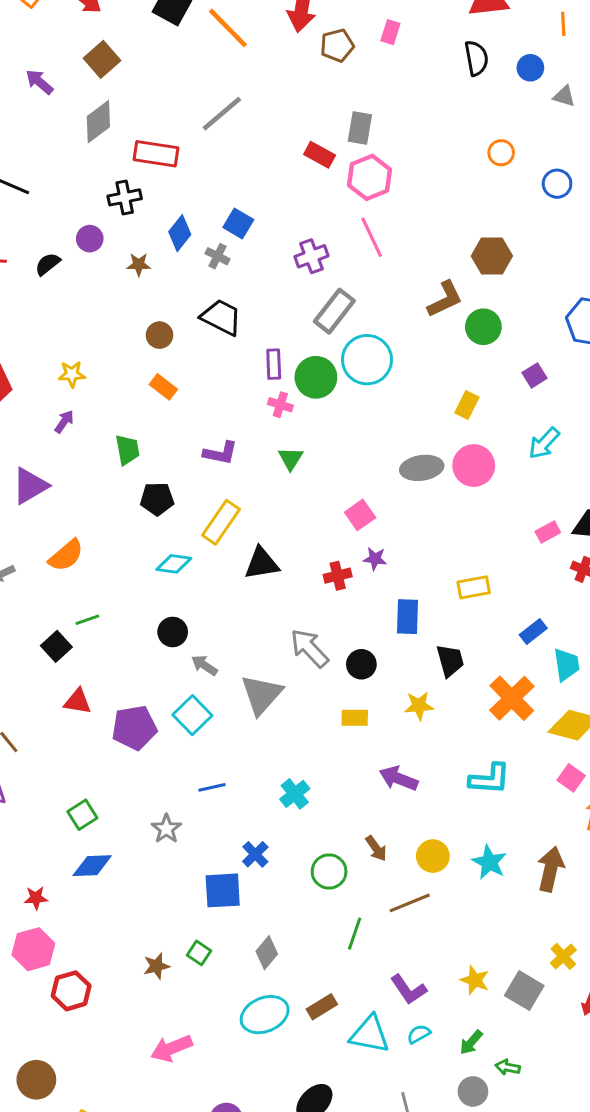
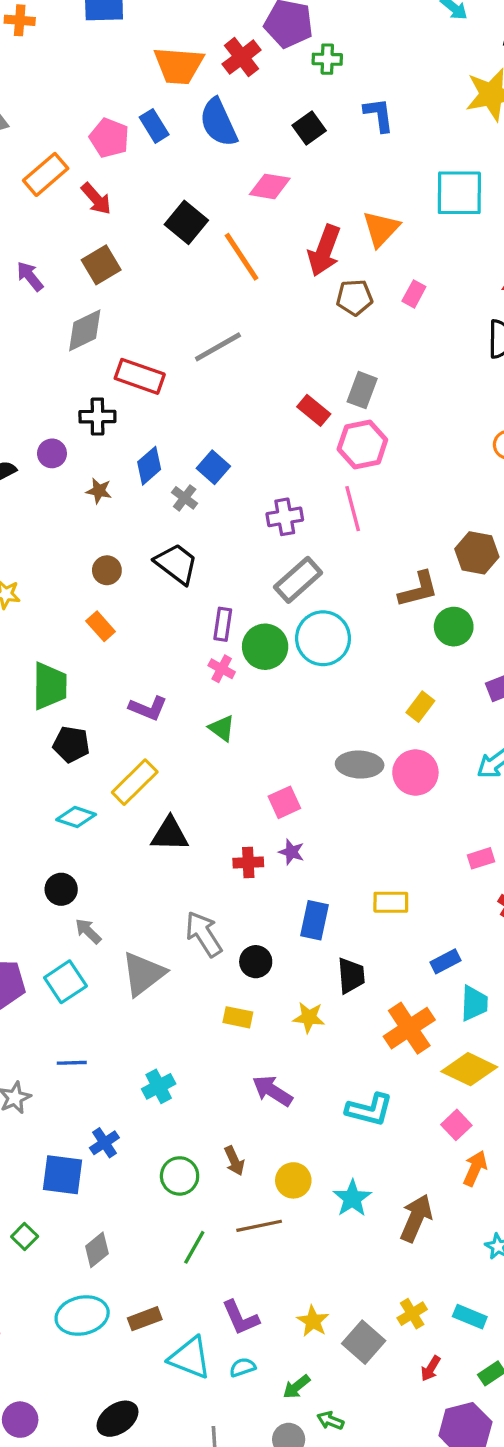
green trapezoid: (127, 450) -> (50, 686), size x1.4
green triangle: (291, 458) -> (222, 728), turned -36

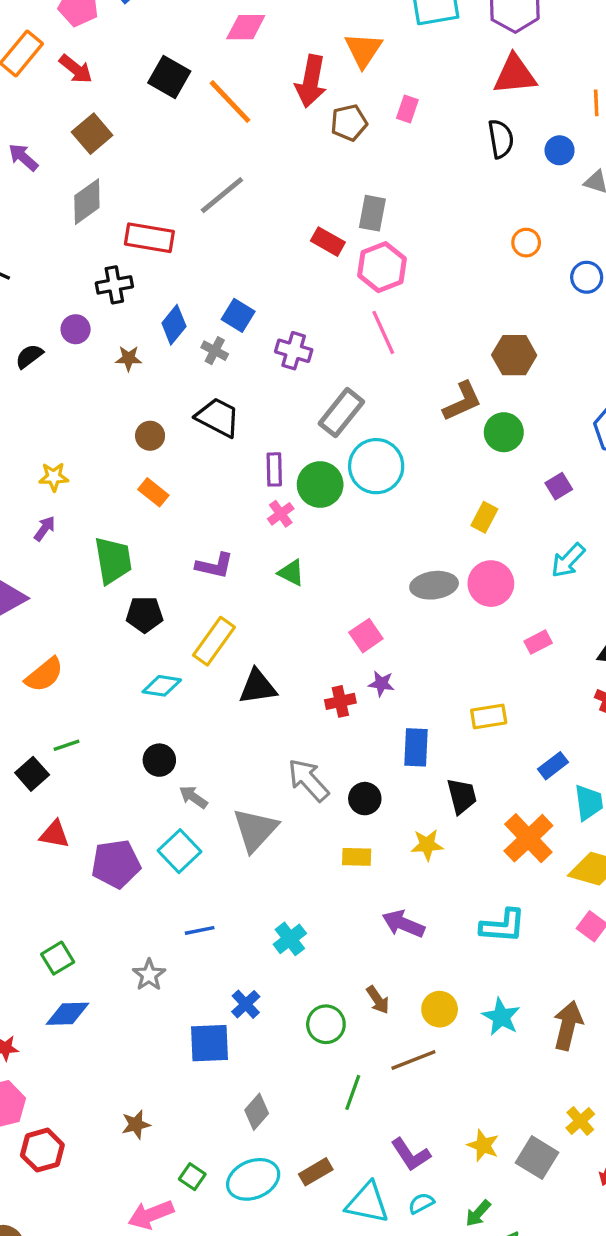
purple cross: (285, 517) -> (294, 351), moved, turned 36
pink cross: (222, 669) -> (281, 514), turned 35
pink rectangle: (481, 858) -> (538, 642), moved
green square: (25, 1237) -> (192, 1177), moved

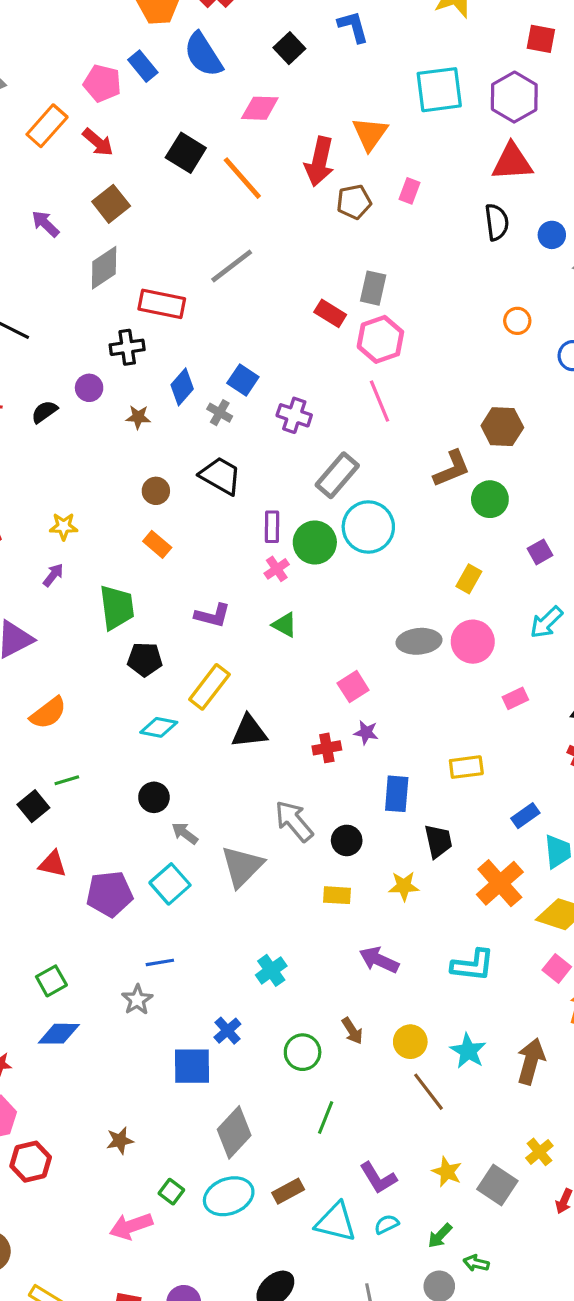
blue line: (200, 930) -> (160, 962), moved
brown line: (413, 1060) -> (429, 1092), moved, turned 72
gray diamond: (257, 1112) -> (234, 1132), size x1.5

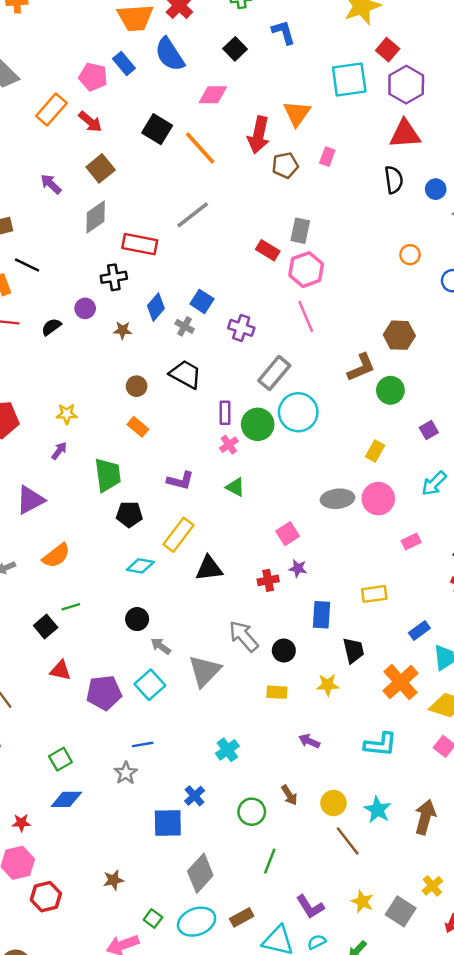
red square: (541, 39) -> (388, 50), moved, turned 30
purple arrow: (379, 960) -> (309, 741), size x0.7

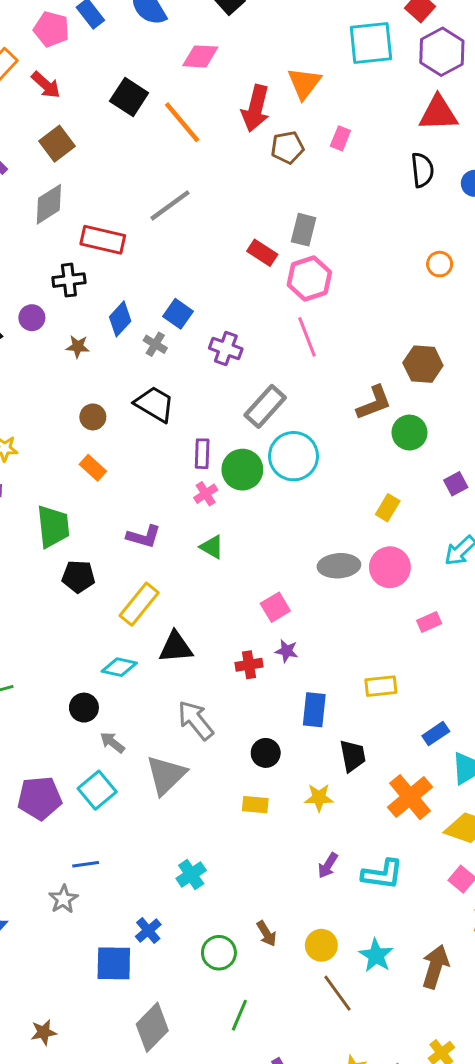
cyan diamond: (140, 566) -> (119, 667), moved
gray arrow: (244, 636) -> (196, 720), moved
purple arrow: (309, 741) -> (328, 866), moved, turned -84

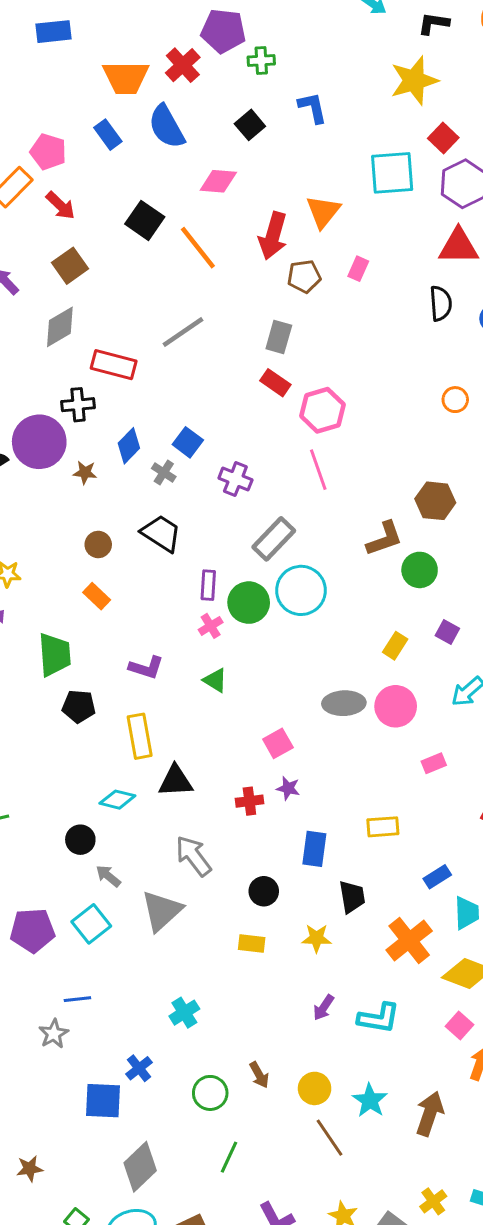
pink pentagon: (51, 29) -> (48, 152), moved
gray rectangle: (304, 230) -> (279, 337), moved
purple circle: (32, 318) -> (39, 442), size x2.0
purple square: (456, 484) -> (447, 632), moved, turned -35
yellow rectangle: (139, 604) -> (140, 736), turned -51

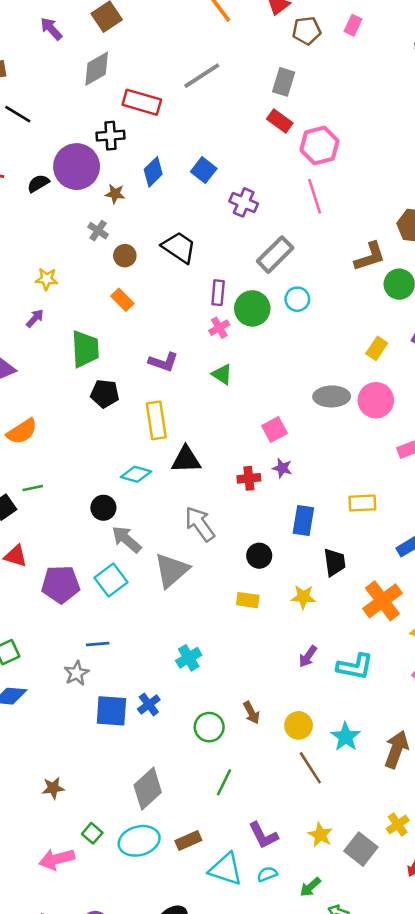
gray cross: (164, 472) -> (98, 231), moved
cyan circle: (301, 590) -> (297, 299), size x0.6
gray arrow: (108, 876) -> (126, 539), size x1.4
blue square: (103, 1101) -> (111, 711), moved

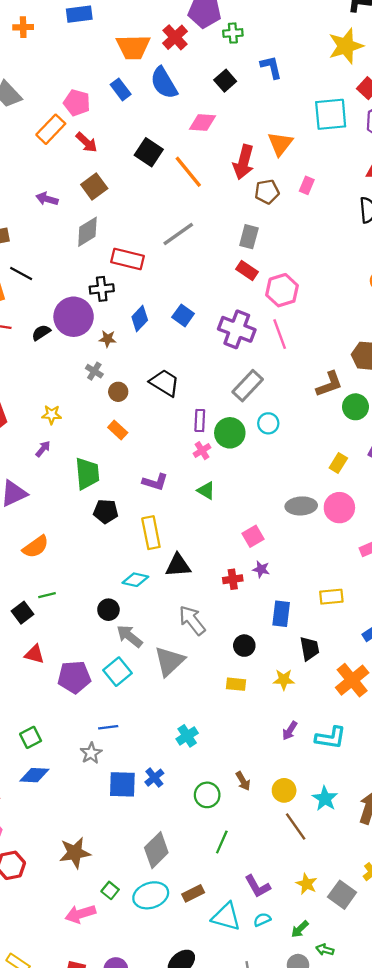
purple arrow: (51, 29) -> (47, 199), turned -30
purple cross: (244, 202) -> (237, 329), moved, size x1.5
brown star: (53, 788) -> (75, 853), size x1.6

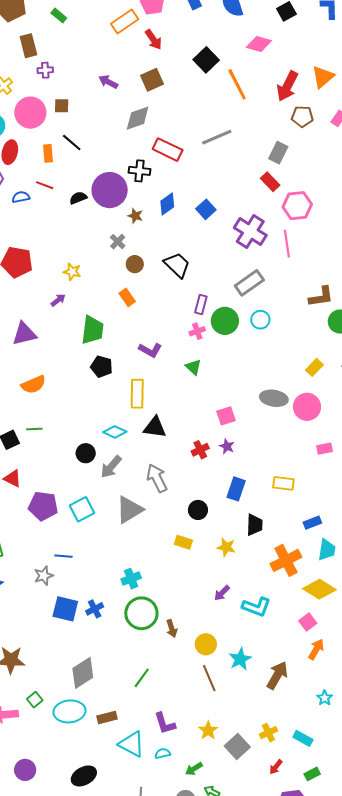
red cross: (233, 579) -> (200, 450), turned -30
gray arrow: (129, 636) -> (111, 467), moved, turned -100
green circle: (207, 795) -> (141, 613), moved, size x1.4

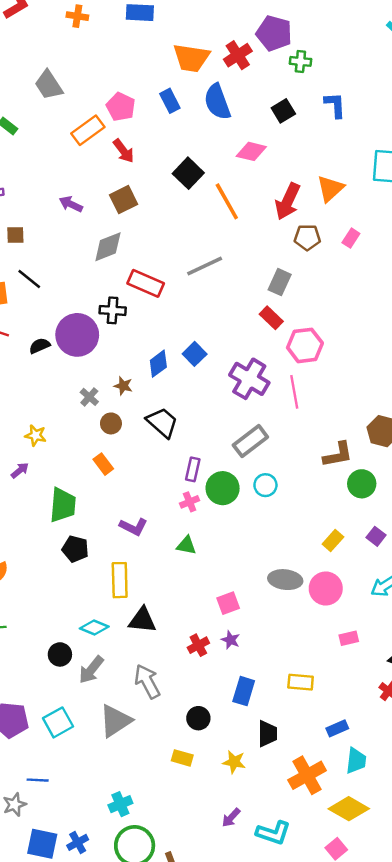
blue diamond: (167, 204) -> (158, 364), moved
brown star: (135, 216) -> (123, 386), moved
green triangle: (193, 367) -> (186, 545), turned -30

